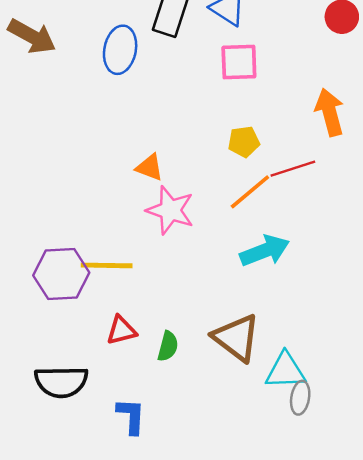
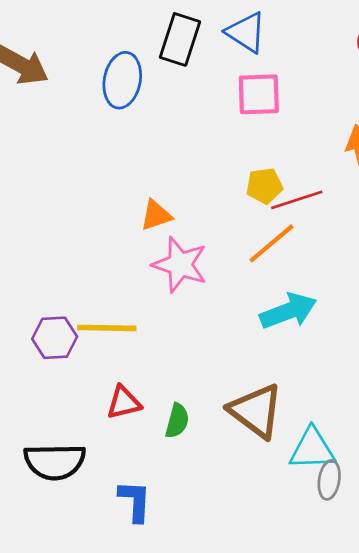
orange triangle: (149, 167) -> (156, 215), turned -40
red line: (293, 169) -> (297, 200), moved
purple hexagon: (61, 274) -> (55, 338), size x0.7

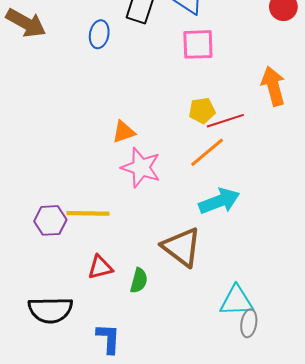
blue ellipse: (122, 80) -> (99, 34), size x0.7
brown triangle: (256, 411) -> (182, 247), moved

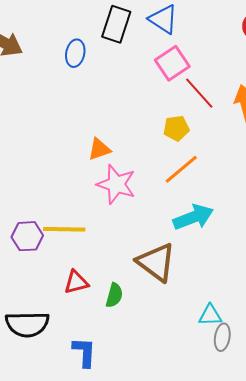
pink square: (198, 44) -> (172, 63), turned -32
red line: (225, 121) -> (199, 93), moved, turned 66
cyan triangle: (237, 301) -> (210, 315), size x0.7

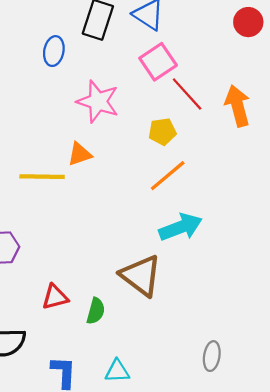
pink star: (116, 184) -> (98, 102), moved
yellow line: (64, 229) -> (42, 177), moved
cyan triangle: (210, 315) -> (117, 371), moved

